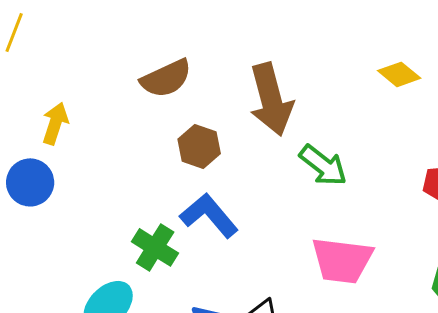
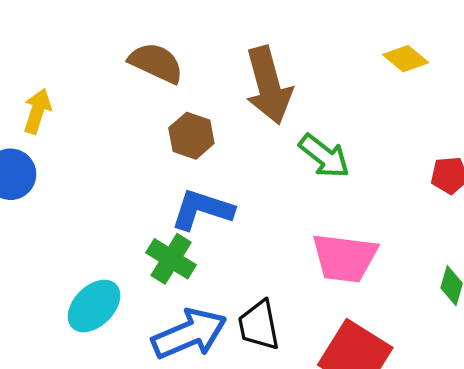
brown semicircle: (166, 78) -> (156, 63), turned -130
blue L-shape: (209, 215) -> (202, 210), turned -32
green cross: (155, 247) -> (171, 259), moved

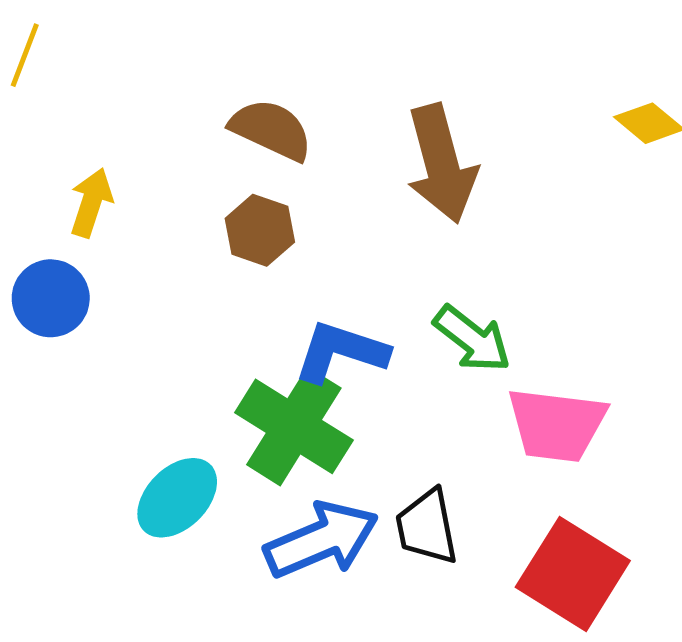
brown hexagon: (191, 136) -> (260, 230), moved
green arrow: (324, 156) -> (472, 339), moved
green cross: (171, 259) -> (294, 426), size x1.5

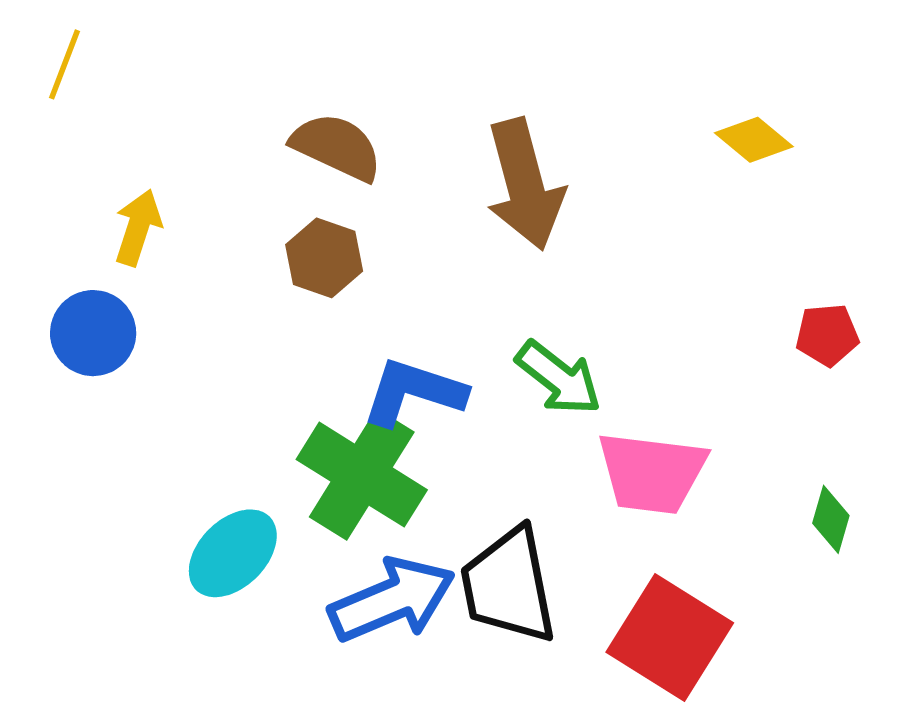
black trapezoid: (427, 527) -> (509, 586), size x1.4

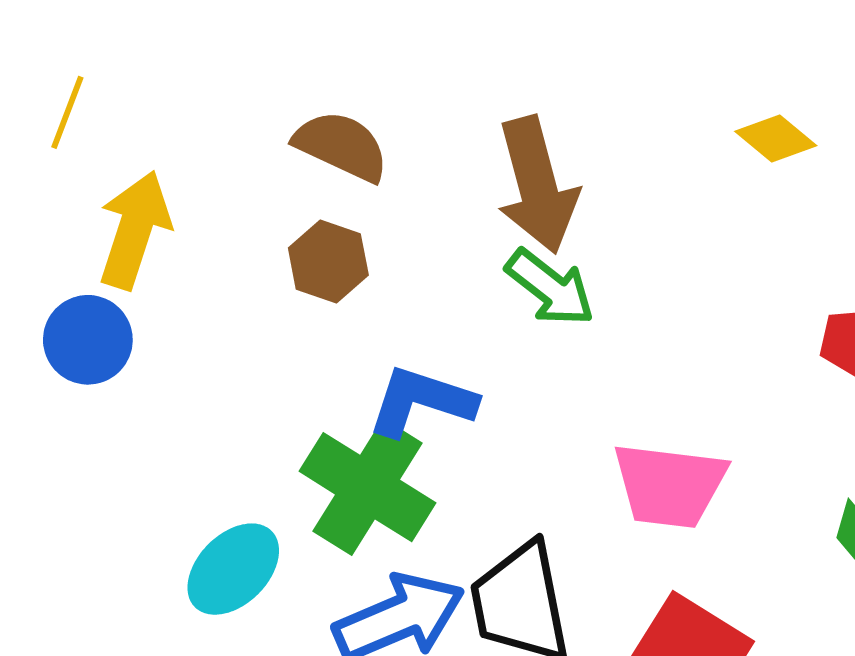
yellow line: (64, 64) -> (67, 112), moved
yellow arrow: (138, 227) -> (134, 230), size x1.5
green arrow: (559, 378) -> (550, 288), moved

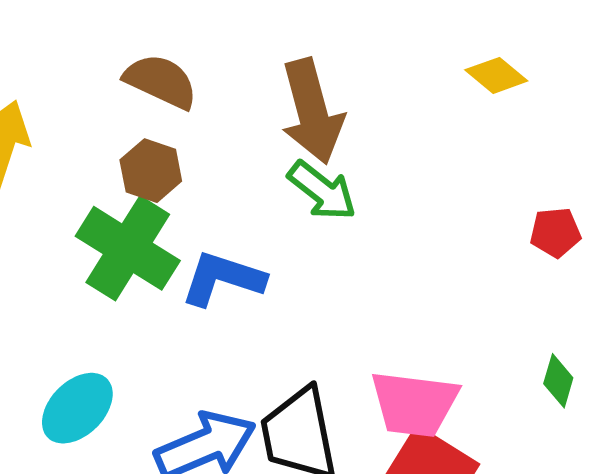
pink trapezoid: (669, 485) -> (414, 404), moved
green cross: (367, 487) -> (128, 248), moved

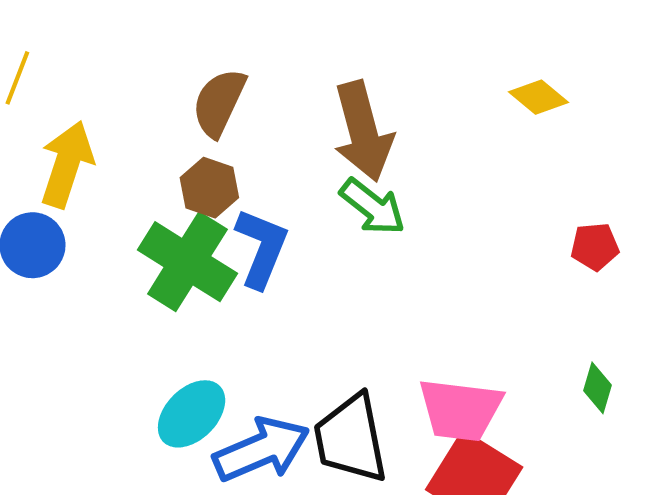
brown semicircle: (161, 81) -> (219, 103), turned -90
blue L-shape: (223, 279) -> (261, 248), moved, turned 94
cyan ellipse: (77, 408) -> (192, 414), moved

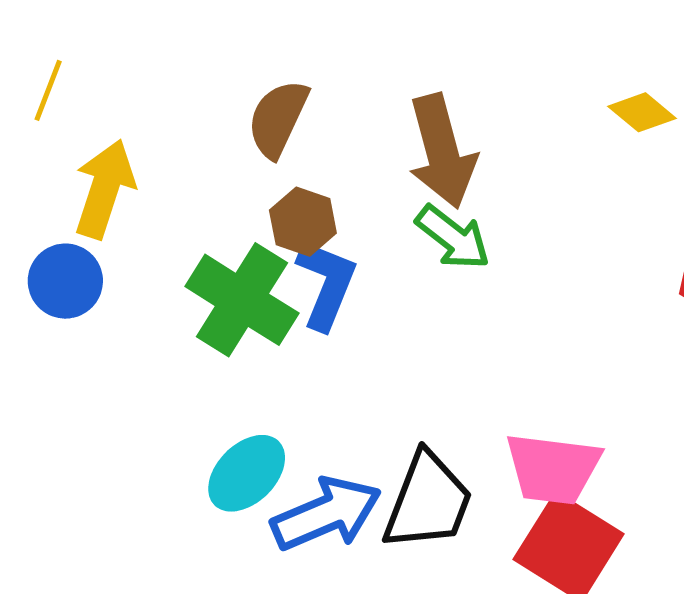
brown hexagon: (209, 188) -> (303, 222), moved
black trapezoid: (351, 439) -> (428, 501), turned -148

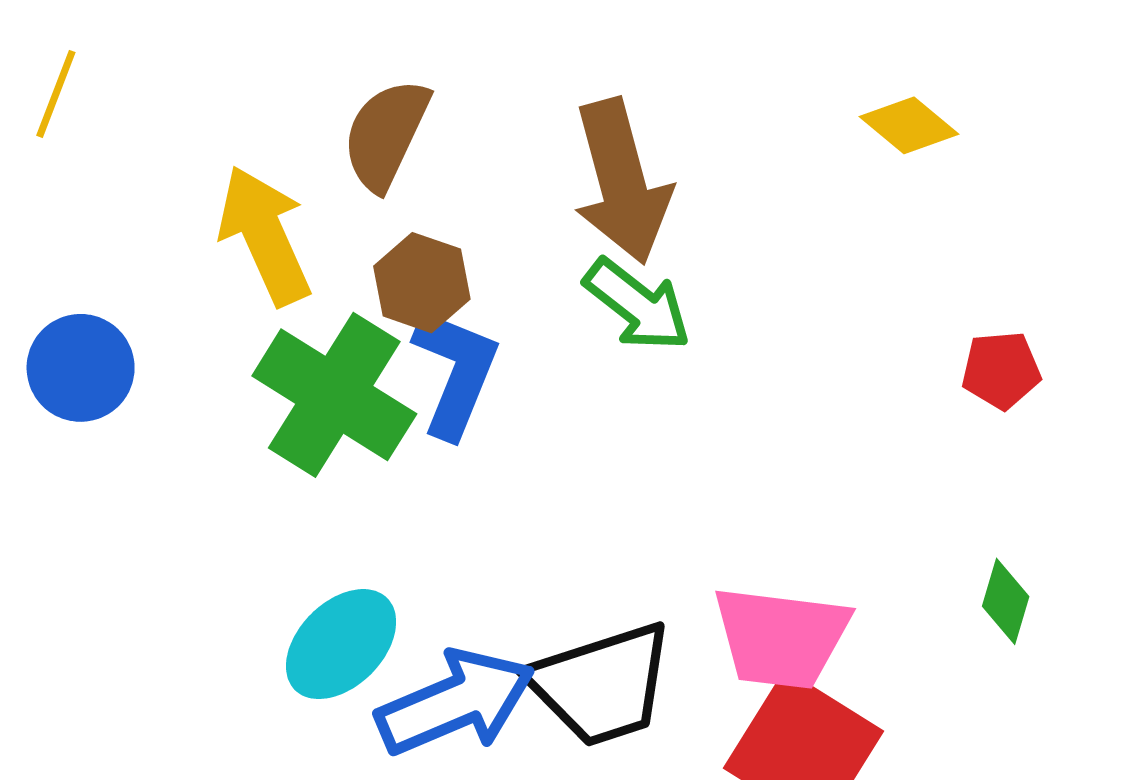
yellow arrow: (104, 189) -> (265, 235), moved, turned -42
black trapezoid: (428, 501) -> (601, 684), turned 51

